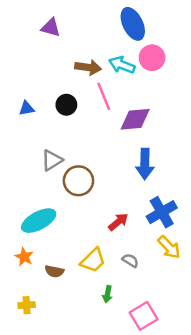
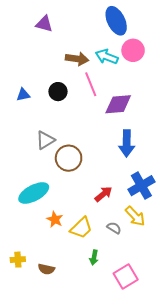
yellow arrow: (169, 247) -> (135, 216), moved
orange star: (24, 257) -> (55, 219), moved
brown semicircle: (54, 271) -> (46, 269), moved
yellow cross: (27, 305) -> (18, 260), moved

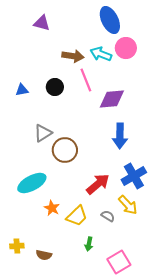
red arrow: (103, 194) -> (98, 184), size x1.4

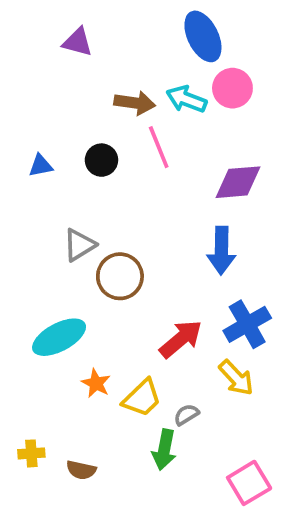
purple diamond: (112, 99) -> (238, 182), moved
gray semicircle: (108, 216) -> (186, 415), moved, turned -64
green arrow: (89, 244) -> (164, 450), size x1.5
pink square: (119, 262) -> (249, 483), moved

